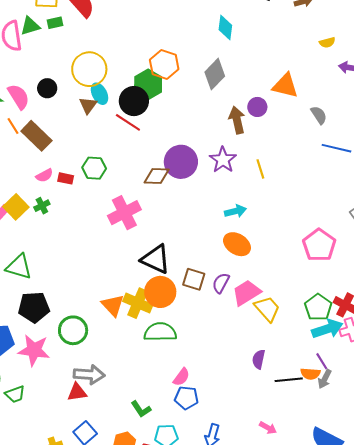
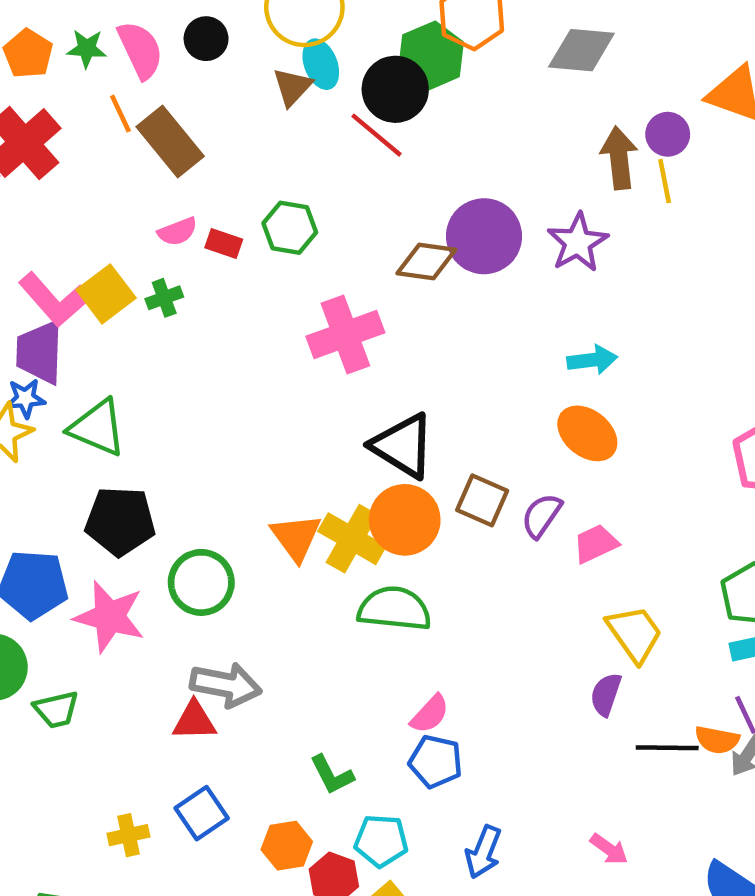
gray diamond: (215, 74) -> (581, 50), turned 44
yellow line: (260, 169) -> (665, 181), moved
pink trapezoid: (246, 293) -> (596, 544), size x0.7
yellow trapezoid: (267, 309) -> (635, 634), moved

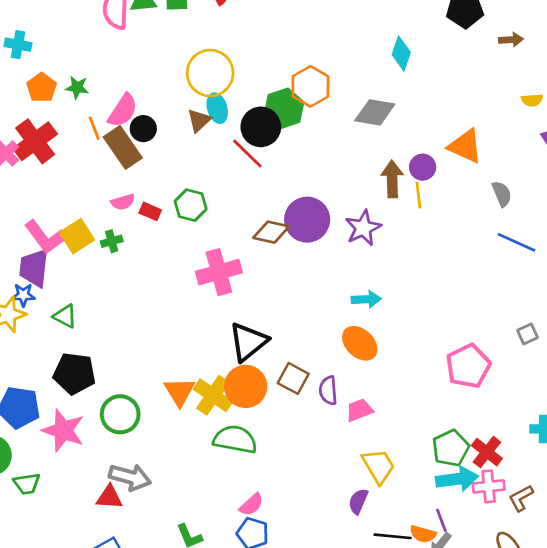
black circle: (206, 39) -> (143, 129), moved
pink semicircle: (140, 50) -> (123, 111), moved, turned 54
green triangle: (97, 428) -> (65, 316), size x0.7
black triangle: (403, 446) -> (248, 342), turned 45
purple semicircle: (542, 515) -> (328, 390), turned -44

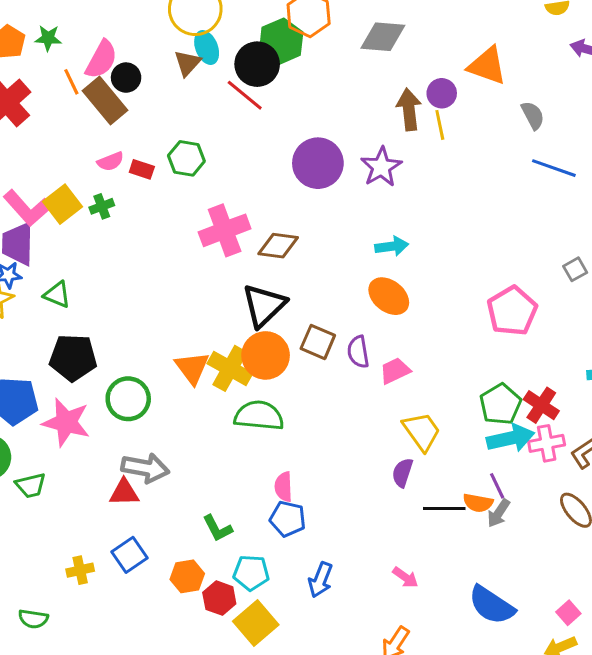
brown diamond: (271, 232) -> (278, 246), moved
pink semicircle: (251, 505) -> (284, 487), turned 135

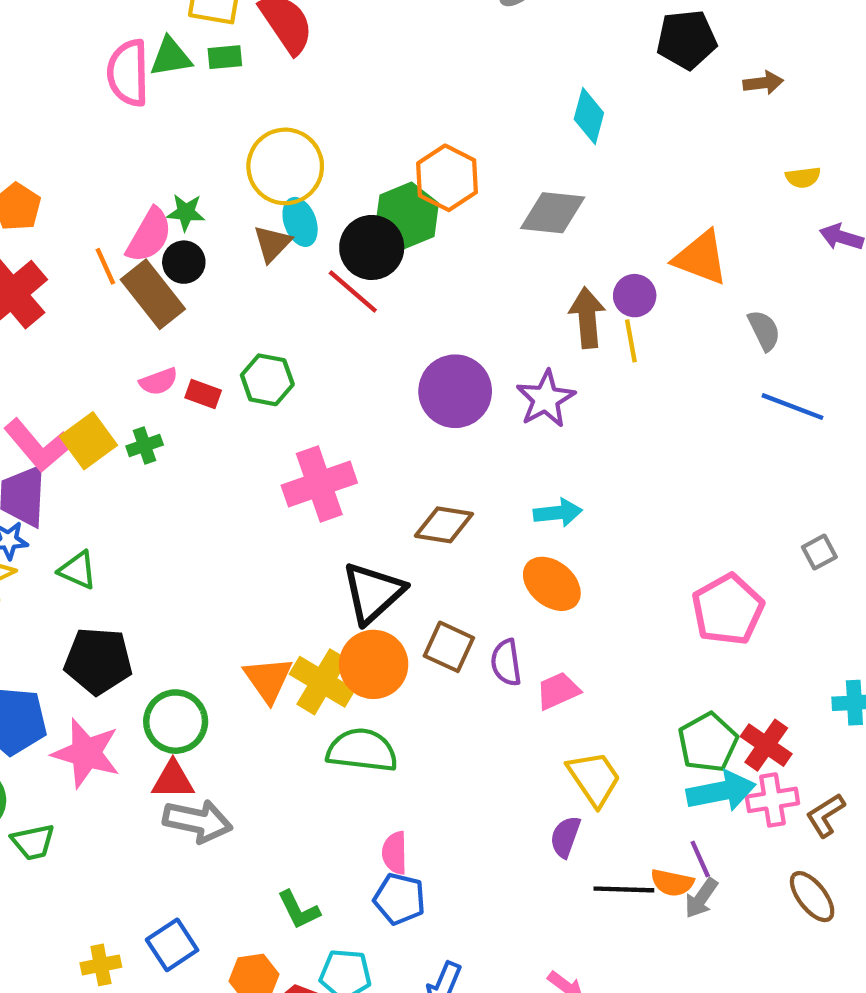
green star: (48, 38) -> (186, 212), moved
brown diamond: (278, 246) -> (444, 525), moved
red triangle: (124, 492) -> (173, 780), moved

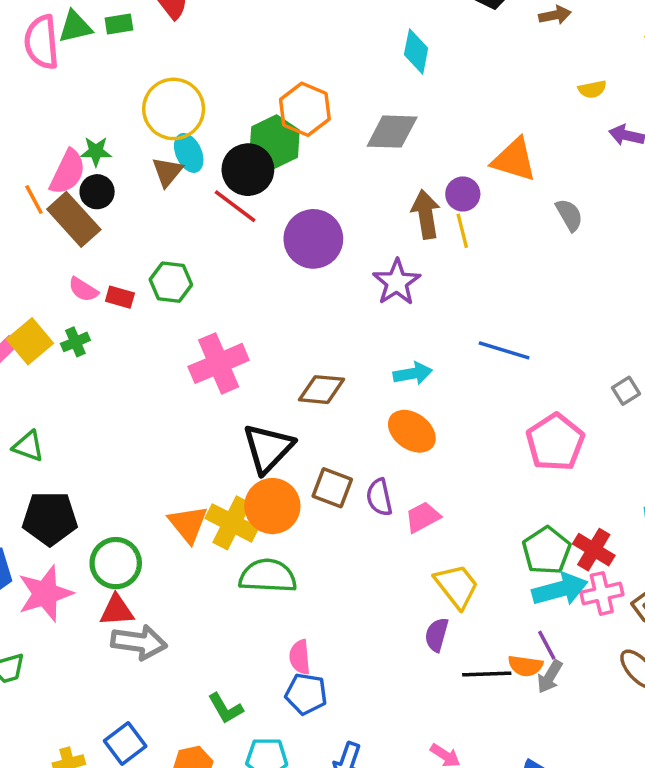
pink semicircle: (159, 382) -> (83, 290), turned 56
purple circle: (455, 391) -> (313, 239), moved
blue line: (792, 407) -> (504, 350), moved
pink star: (86, 753) -> (45, 593), turned -30

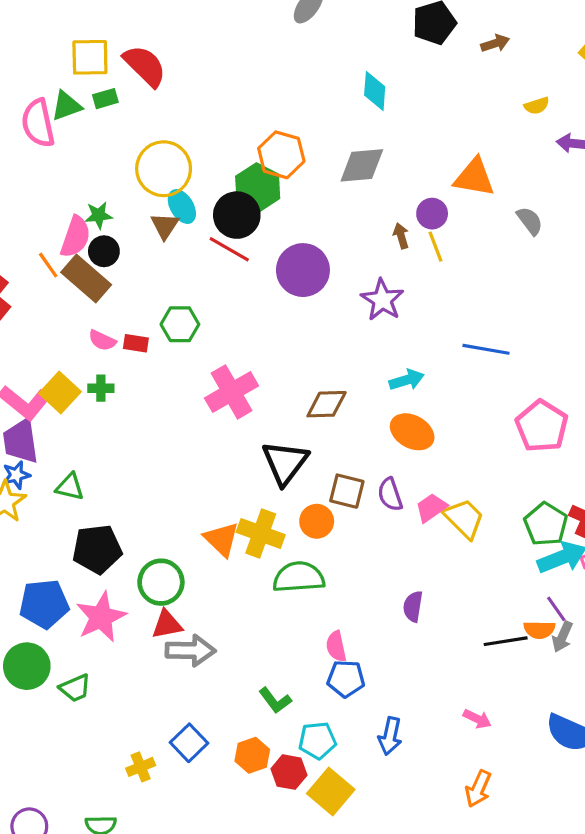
brown arrow: (426, 214) -> (401, 236), size x0.6
green cross: (75, 342) -> (101, 388), turned 30
orange circle: (272, 506) -> (317, 521), moved, size x0.7
yellow trapezoid: (457, 586) -> (464, 518), moved
purple semicircle: (437, 635) -> (413, 606), moved

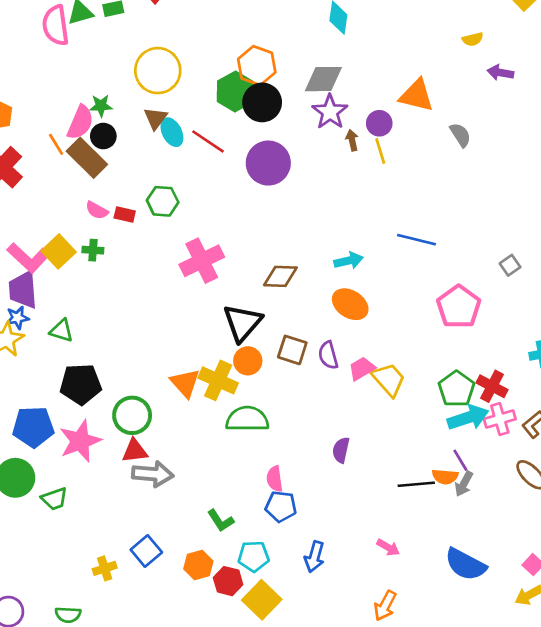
cyan ellipse: (182, 207) -> (172, 132), moved
black circle: (237, 215) -> (262, 102), moved
purple star: (382, 300) -> (330, 112), moved
orange circle: (317, 521) -> (248, 361), moved

